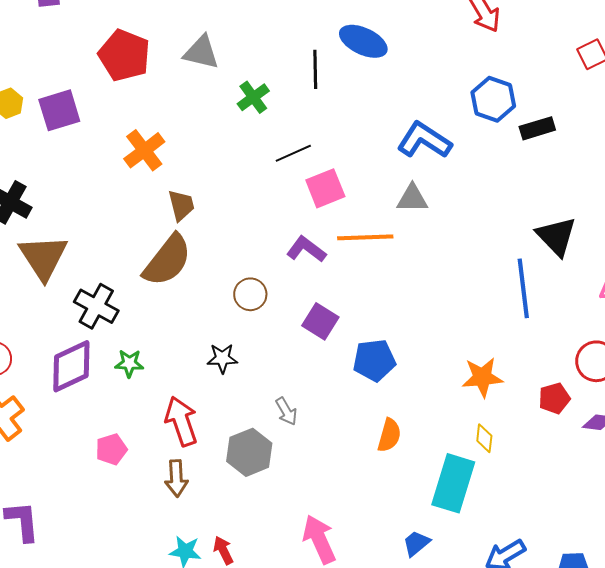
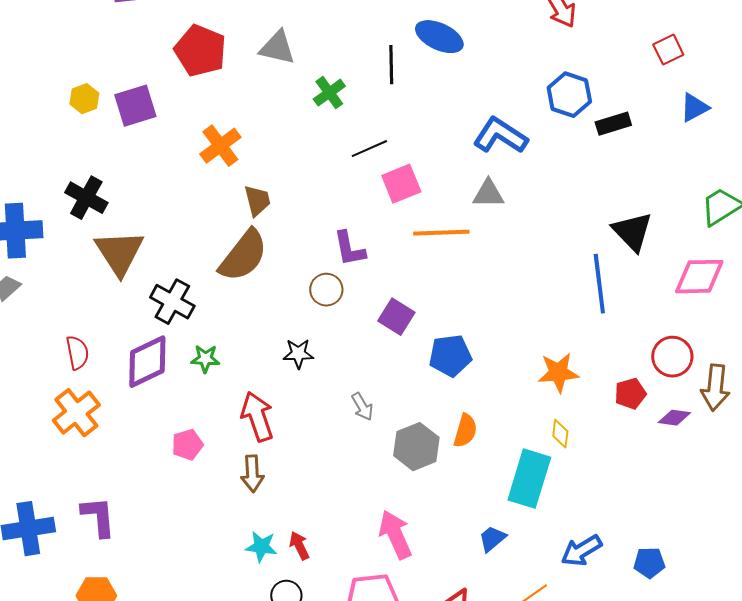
purple L-shape: (306, 249) -> (349, 249), moved, turned -138
gray hexagon: (249, 452) -> (416, 447), moved

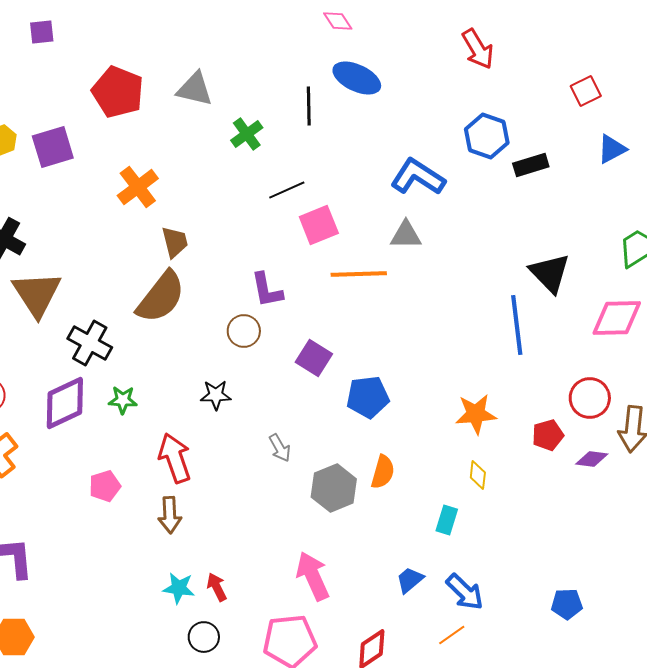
cyan rectangle: (529, 479) -> (447, 520), size x0.5
blue arrow: (581, 551) -> (465, 592), moved, turned -105

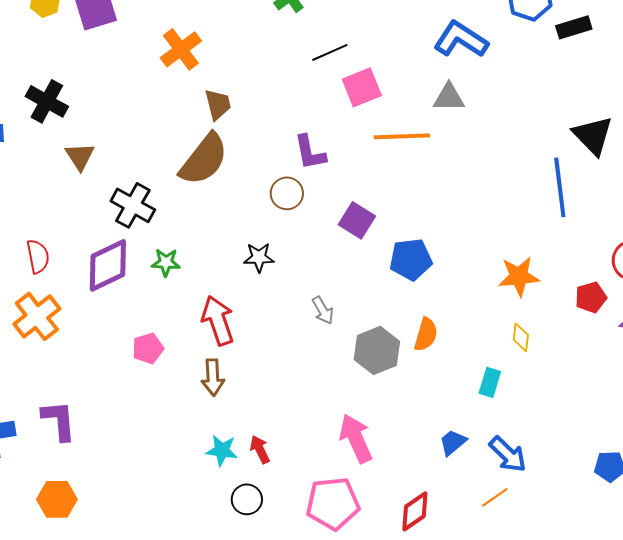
brown triangle: (37, 294) -> (80, 156), size x0.6

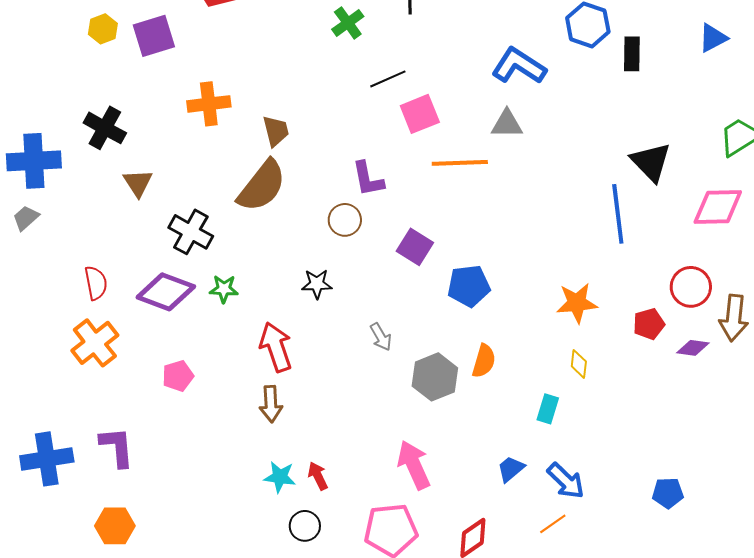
black rectangle: (574, 27) -> (632, 54), turned -72
orange cross: (181, 49) -> (209, 104), moved, turned 30
purple diamond: (108, 265) -> (166, 292), turned 46
pink pentagon: (148, 348) -> (178, 376), moved

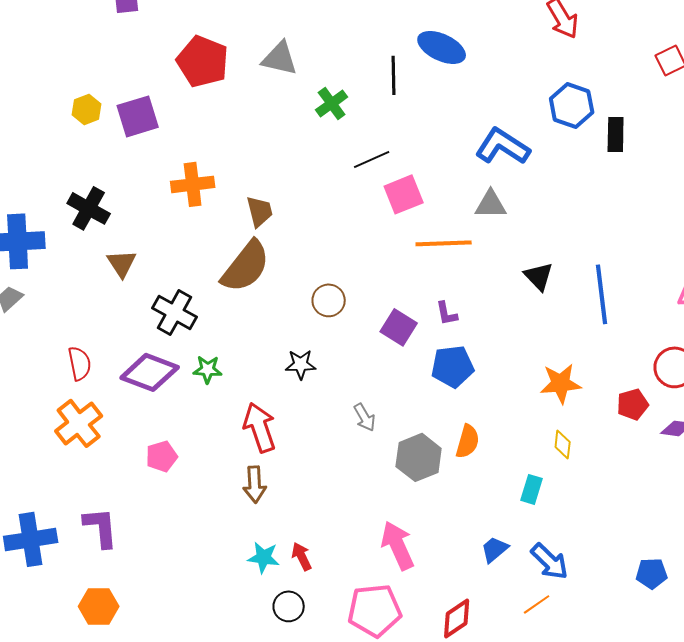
black triangle: (651, 162) -> (539, 276), moved, size x0.7
purple L-shape: (368, 179) -> (447, 313), moved, size x0.7

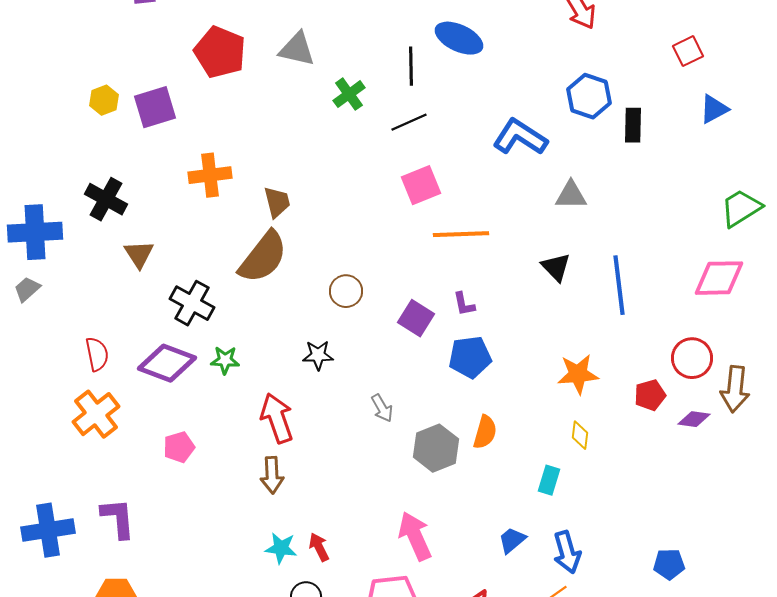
black line: (372, 159) -> (409, 122), moved
gray triangle: (491, 204) -> (571, 195), moved
blue arrow: (550, 561) -> (567, 552), turned 30

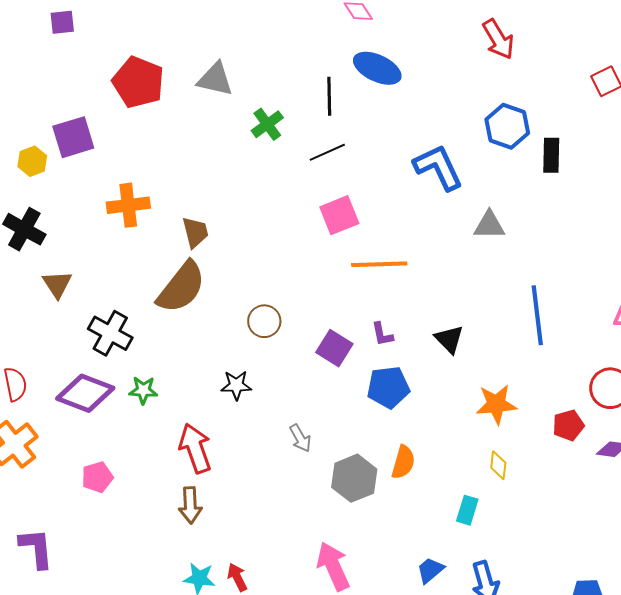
yellow hexagon: (104, 100) -> (32, 161), moved
blue L-shape: (520, 137) -> (438, 167), turned 32
black triangle: (556, 267) -> (449, 339), moved

